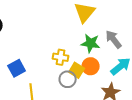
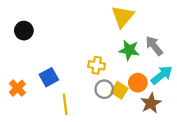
orange circle: (91, 66) -> (138, 83), moved
yellow square: (77, 70) -> (119, 90), moved

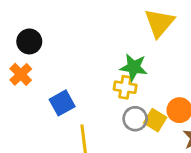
green star: (129, 50) -> (134, 67), moved
orange cross: (17, 88) -> (21, 74), moved

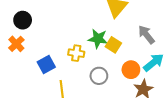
yellow cross: (125, 87) -> (76, 53), moved
yellow square: (155, 120) -> (113, 45), moved

